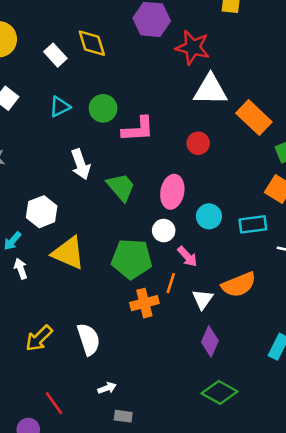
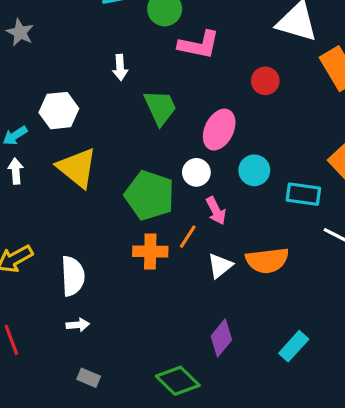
white arrow: (81, 164) -> (120, 67), size x0.7
purple diamond: (210, 341) -> (221, 338), moved
white arrow: (107, 388) -> (78, 325), moved
green diamond: (220, 392) -> (178, 381), moved

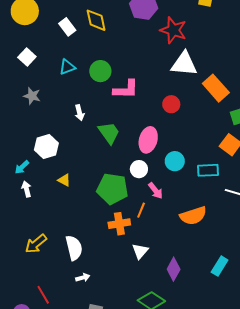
gray star: (20, 32) -> (32, 96), moved
yellow triangle: (77, 168) -> (64, 180), size x0.5
white triangle: (220, 266) -> (140, 251), moved

